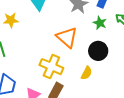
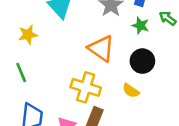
yellow semicircle: (87, 73) -> (131, 91), turned 104

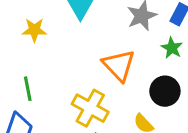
green line: (21, 73) -> (28, 89), moved

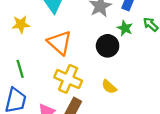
orange triangle: (119, 65) -> (60, 43), moved
black circle: (165, 91) -> (108, 46), moved

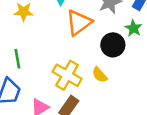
orange triangle: (60, 43) -> (79, 23), moved, turned 36
yellow semicircle: (109, 87) -> (100, 75), moved

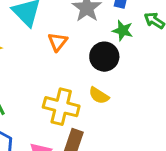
orange triangle: (79, 23) -> (58, 42), size x0.6

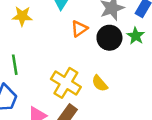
black circle: (104, 57) -> (109, 38), moved

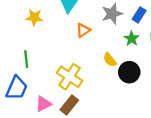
black circle: (109, 38) -> (129, 72), moved
yellow semicircle: (100, 83) -> (110, 60), moved

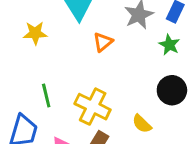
green line: (26, 59) -> (46, 96), moved
yellow semicircle: (110, 60) -> (142, 124), moved

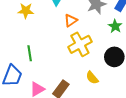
yellow cross: (93, 107) -> (80, 44), moved, turned 30

